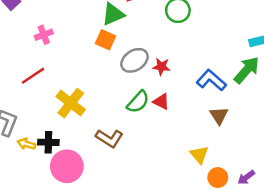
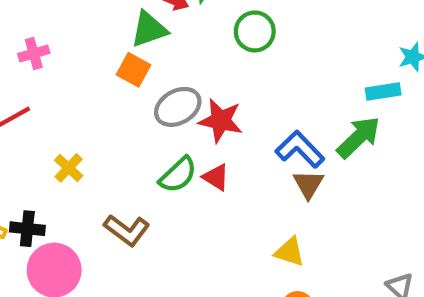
red star: (161, 67) -> (221, 121), size x1.5
yellow cross: (71, 103) -> (69, 168), size x0.6
brown triangle: (219, 115) -> (308, 184), moved
yellow triangle: (199, 155) -> (290, 252), moved, turned -36

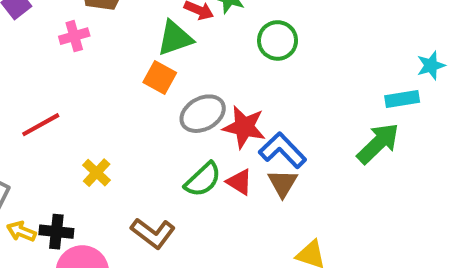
pink cross: (34, 53) -> (74, 36), moved
blue L-shape: (300, 149) -> (283, 150), moved
brown triangle: (308, 184) -> (283, 183), moved

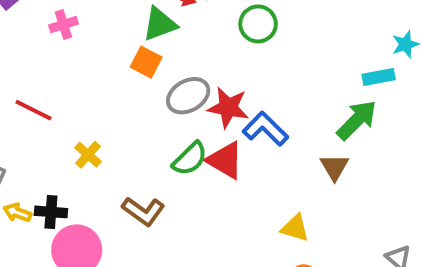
red line: (41, 125) -> (33, 110), turned 57
red triangle: (240, 182) -> (225, 160), size x1.5
brown triangle: (283, 183) -> (334, 167), moved

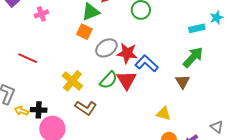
cyan rectangle: (379, 77) -> (197, 28), moved
yellow cross: (88, 155) -> (72, 81), moved, size x1.5
red triangle: (225, 160) -> (127, 80), turned 30

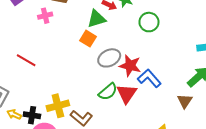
yellow cross: (72, 81) -> (58, 106), moved, turned 30

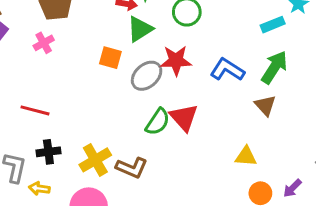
green triangle: (97, 19) -> (140, 29), moved
red star: (130, 66) -> (176, 61), moved
blue L-shape: (149, 78) -> (227, 70), moved
black cross: (32, 115) -> (48, 152), moved

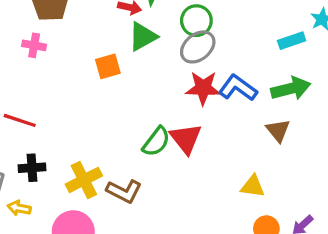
pink cross: (44, 43) -> (34, 45), turned 36
orange square: (110, 58) -> (108, 66), turned -35
red star: (176, 61) -> (203, 88), moved
green arrow: (274, 67) -> (291, 89), turned 40
gray ellipse: (147, 76) -> (198, 47), moved

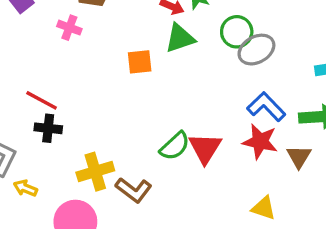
gray ellipse: (198, 47) -> (256, 50), moved
red star: (203, 88) -> (260, 142), moved
black cross: (32, 168) -> (48, 128), moved

